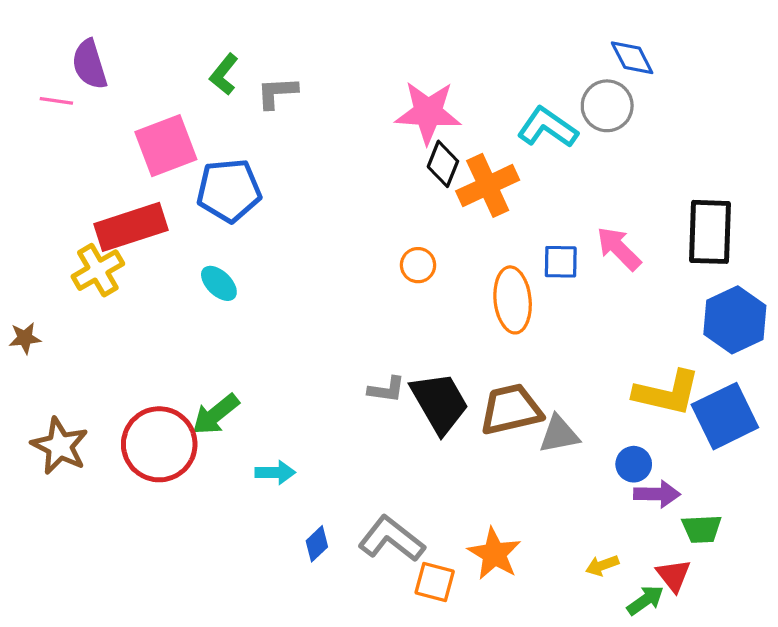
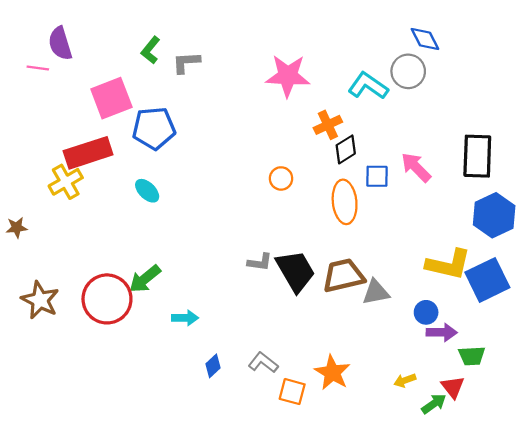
black diamond: (443, 164) -> (346, 149), moved, turned 36
orange cross: (488, 185) -> (328, 125), size x0.7
gray L-shape: (391, 539) -> (263, 363), size x0.7

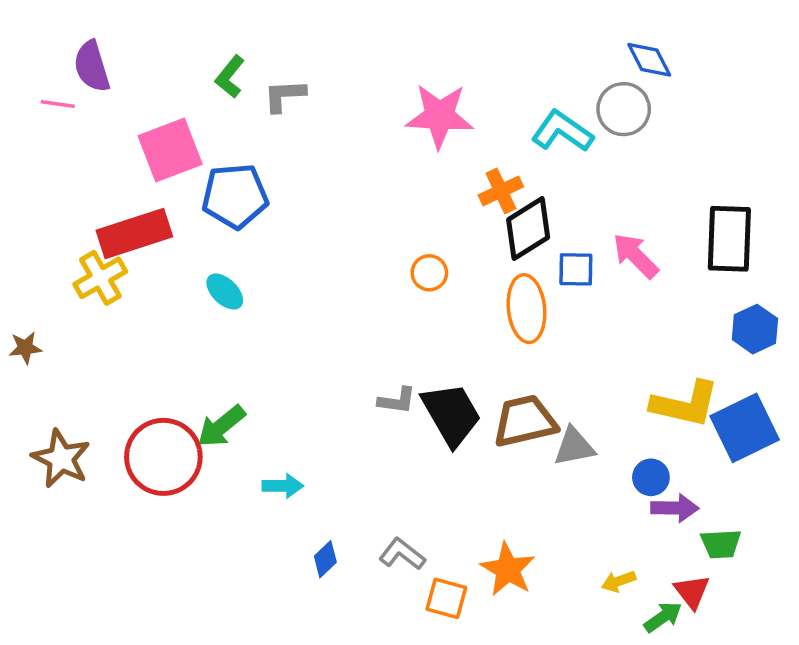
black diamond: (346, 149) -> (528, 228), size x1.4
blue hexagon: (494, 215) -> (755, 329), size x0.7

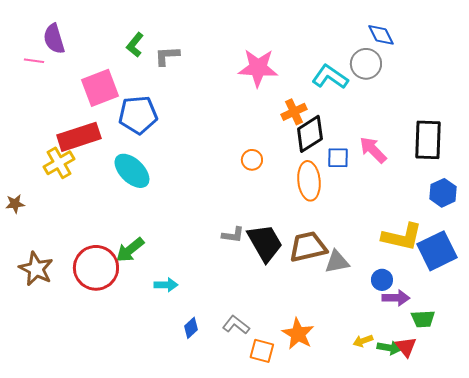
cyan ellipse: (225, 292) -> (132, 171), size x1.6
green arrow: (663, 617) -> (389, 348), moved, turned 45

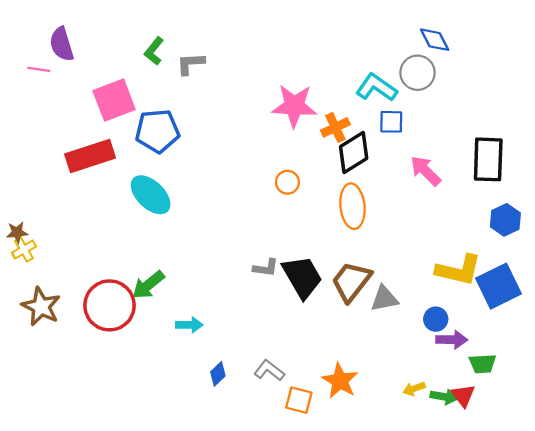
pink star: (258, 68) -> (294, 106), moved
blue square: (338, 158) -> (391, 122), moved
yellow cross: (59, 163) -> (24, 250), moved, size x0.7
brown trapezoid: (308, 247) -> (351, 281), turned -39

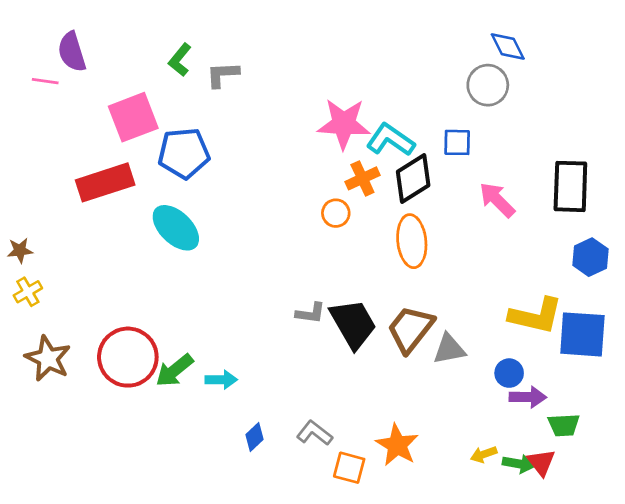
cyan L-shape: (376, 88) -> (390, 140), moved
orange cross: (335, 127) -> (362, 178), moved
brown star: (17, 232) -> (20, 250), moved
green arrow: (148, 285) -> (175, 370), moved
blue square: (498, 286) -> (582, 334), turned 30

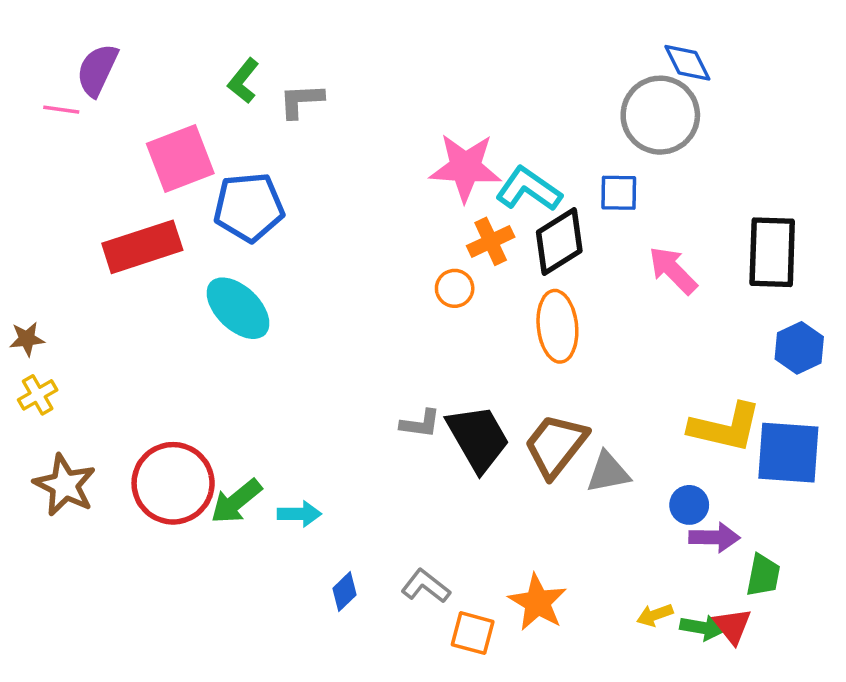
purple semicircle: (72, 52) -> (97, 70), turned 42
gray circle: (488, 85) -> (660, 115), size x1.4
green trapezoid: (564, 425) -> (763, 575), turned -76

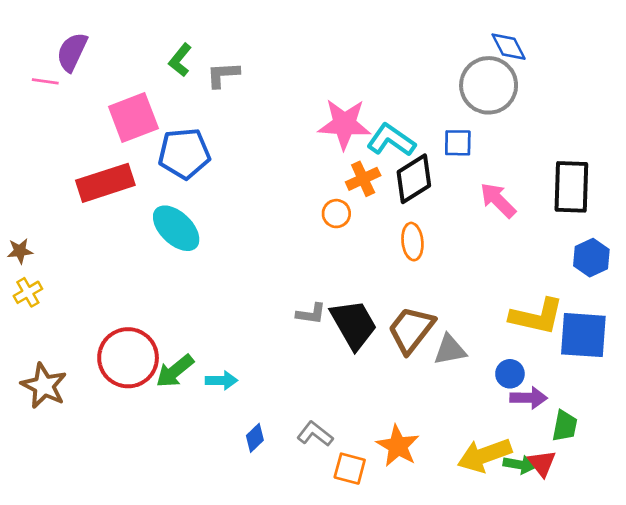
orange ellipse: (557, 326) -> (412, 242), size x0.7
brown star: (65, 485) -> (44, 386), moved
yellow arrow: (655, 615) -> (485, 455), size x2.0

